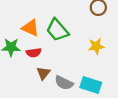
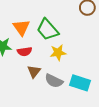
orange triangle: (30, 28) -> (21, 27), turned 30
yellow star: (96, 46) -> (58, 53), moved

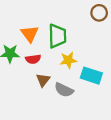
green trapezoid: (48, 30) -> (57, 36), turned -140
cyan rectangle: (80, 83) -> (91, 76), moved

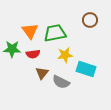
brown circle: (99, 13) -> (90, 20), moved
green trapezoid: (57, 36) -> (55, 33), turned -100

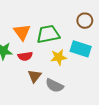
cyan rectangle: (86, 69) -> (81, 49), moved

